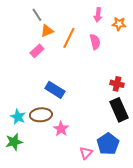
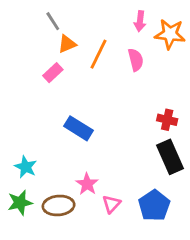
orange star: (119, 24) -> (170, 34), size x1.5
brown ellipse: (41, 115) -> (59, 205), moved
pink triangle: (86, 153) -> (111, 204), moved

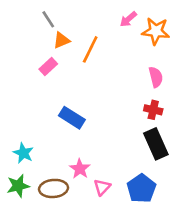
pink arrow: (140, 21) -> (128, 19), turned 42
pink semicircle: (136, 60) -> (156, 77), moved

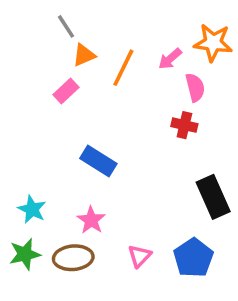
pink arrow: (128, 19) -> (170, 59), moved
pink semicircle: (156, 77) -> (195, 87), moved
red cross: (153, 110) -> (184, 125), moved
pink star: (80, 169) -> (91, 220), moved

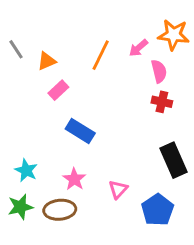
gray line: (66, 26) -> (16, 49), moved
orange triangle: (84, 55) -> (47, 61), moved
pink rectangle: (66, 91) -> (58, 90), moved
red cross: (184, 125) -> (162, 102), moved
pink triangle: (140, 256) -> (118, 189), moved

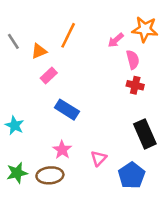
orange line: (101, 55) -> (68, 35), moved
cyan star: (26, 170) -> (15, 125), moved

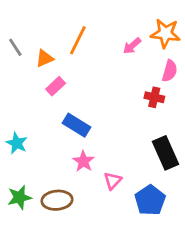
pink semicircle: (133, 60) -> (170, 71), moved, turned 30
pink star: (62, 150) -> (83, 161), moved

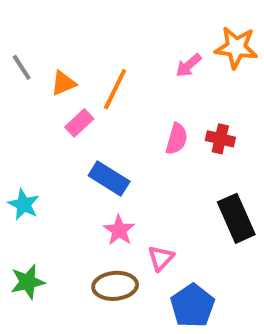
orange line: (78, 40) -> (115, 89), moved
pink semicircle: (170, 71) -> (177, 139), moved
brown ellipse: (57, 200) -> (115, 286), moved
blue pentagon: (150, 200) -> (193, 306), moved

